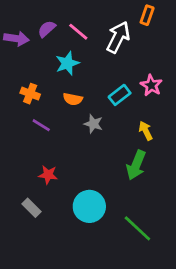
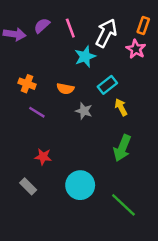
orange rectangle: (147, 15) -> (143, 26), moved
pink line: (78, 32) -> (70, 28), turned 30
cyan star: (67, 63) -> (85, 56), moved
pink star: (151, 85) -> (136, 49), moved
yellow arrow: (146, 131) -> (121, 107), moved

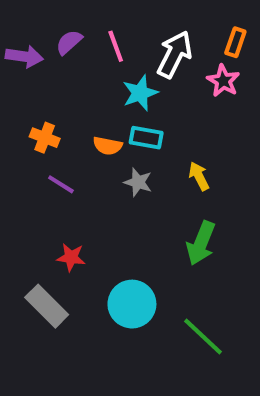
cyan rectangle: (107, 85) -> (146, 138), moved, turned 48
gray rectangle: (28, 186) -> (47, 306), size x1.5

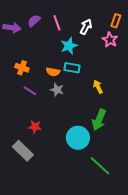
white arrow: (175, 54) -> (86, 27), size x0.7
gray star: (138, 182) -> (57, 90), moved
cyan circle: (132, 304) -> (78, 138), moved

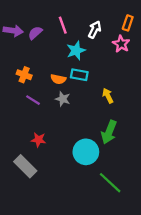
purple semicircle: (34, 21) -> (35, 33), moved

